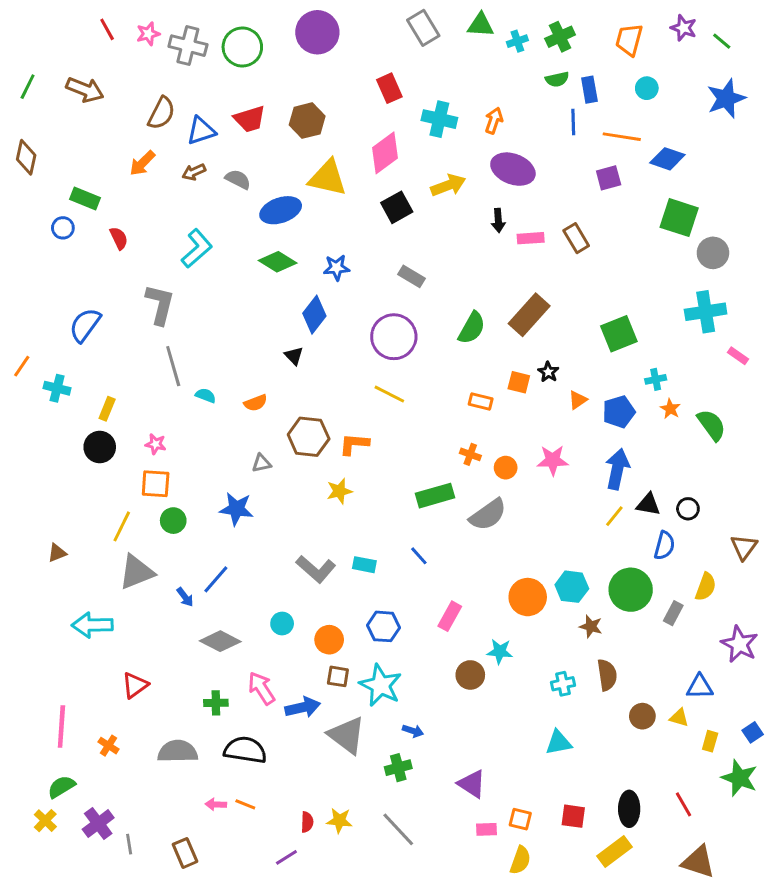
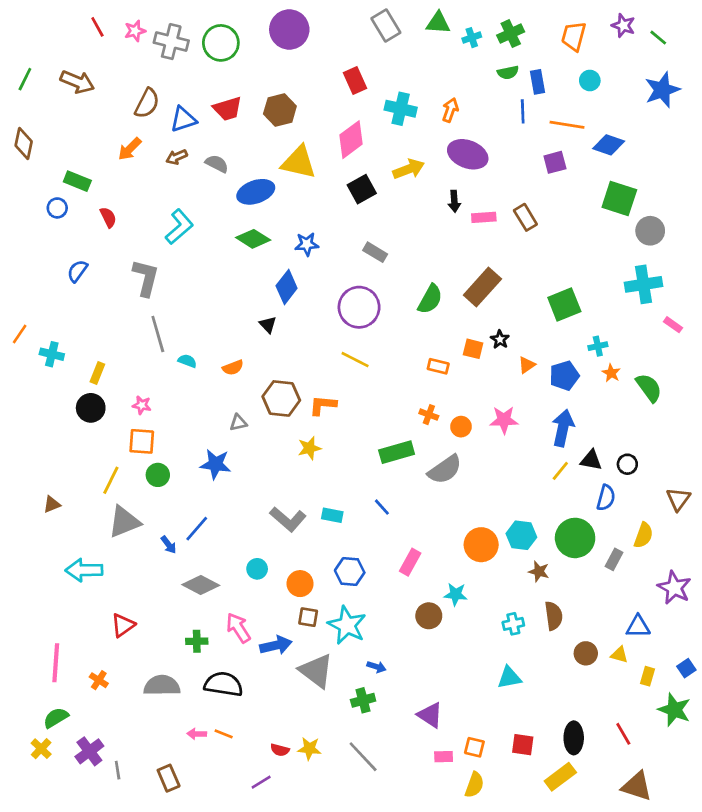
blue semicircle: (85, 325) -> (77, 271), moved, size x0.7
red semicircle: (307, 822) -> (280, 750), turned 102

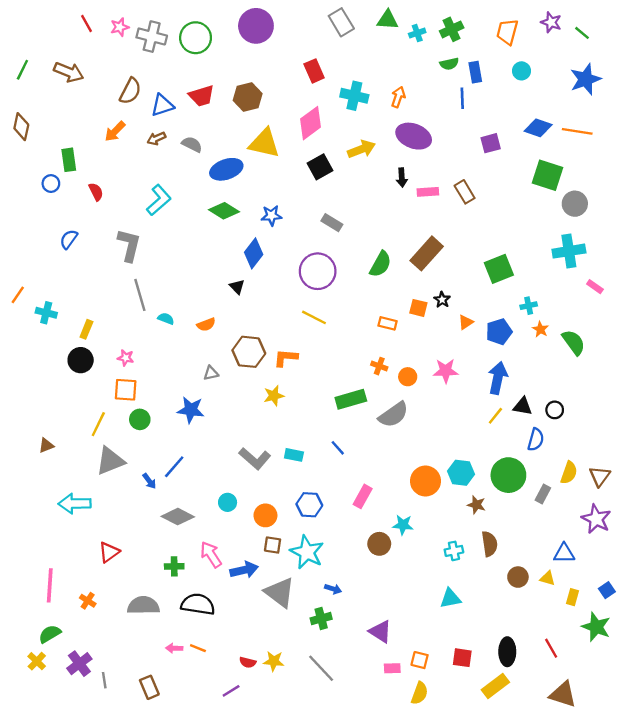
orange line: (567, 125) -> (577, 131), moved
green rectangle: (77, 181) -> (69, 160), turned 60
brown triangle: (678, 499) -> (600, 476), moved

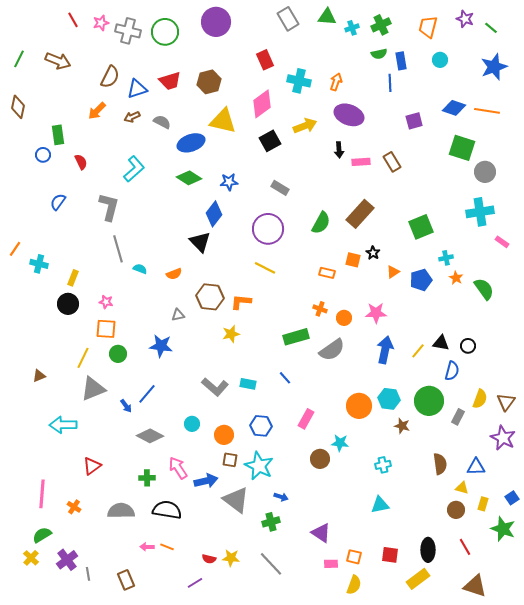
black triangle: (237, 287) -> (200, 242), size x1.6
blue arrow: (498, 378) -> (385, 350), moved
brown semicircle: (489, 544) -> (440, 464), moved
brown circle: (518, 577) -> (456, 510), moved

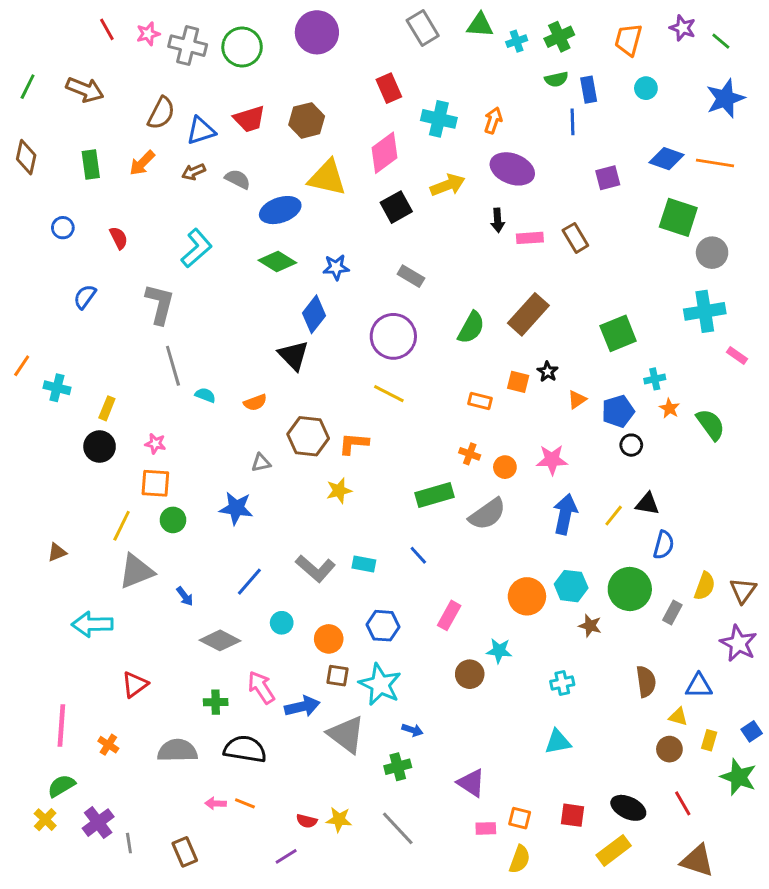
green rectangle: (58, 135) -> (91, 165), moved
black circle: (468, 346) -> (631, 445), moved
blue line: (147, 394) -> (249, 582), moved
black ellipse: (428, 550) -> (628, 808), turned -65

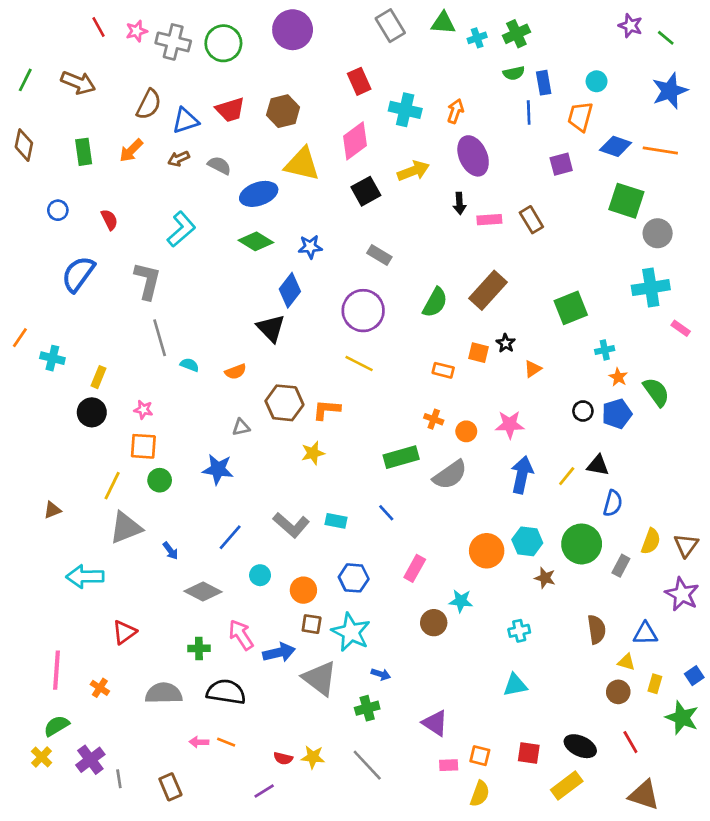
orange trapezoid: (628, 40) -> (580, 117), moved
purple ellipse: (512, 169) -> (473, 156), turned 45
blue semicircle: (85, 297) -> (78, 274), size x1.6
blue pentagon: (618, 411) -> (617, 414), moved

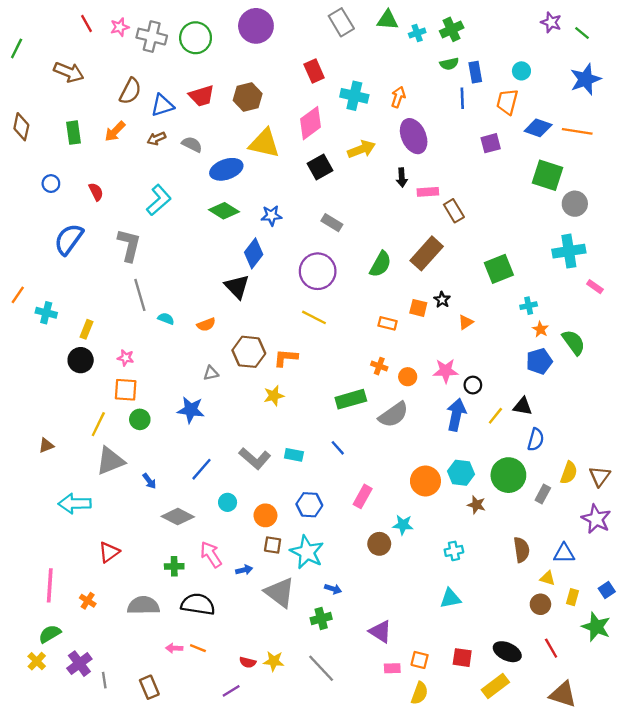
green line: (25, 80) -> (17, 48), moved
brown rectangle: (531, 220) -> (454, 211), moved
black circle: (583, 411) -> (473, 385), moved
blue arrow: (279, 653) -> (244, 570), size x0.6

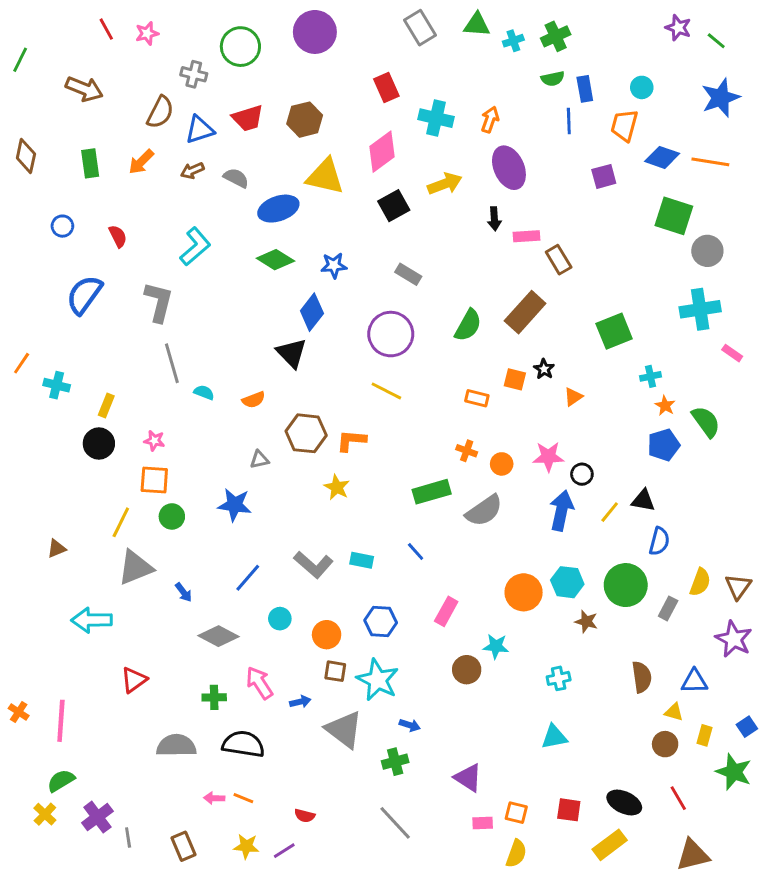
gray cross: (152, 37) -> (194, 74), moved, size x0.7
yellow star: (274, 396) -> (337, 487), turned -30
orange cross: (88, 601) -> (19, 712), moved
yellow star: (274, 661) -> (246, 846), moved
brown triangle: (563, 694) -> (693, 855), turned -32

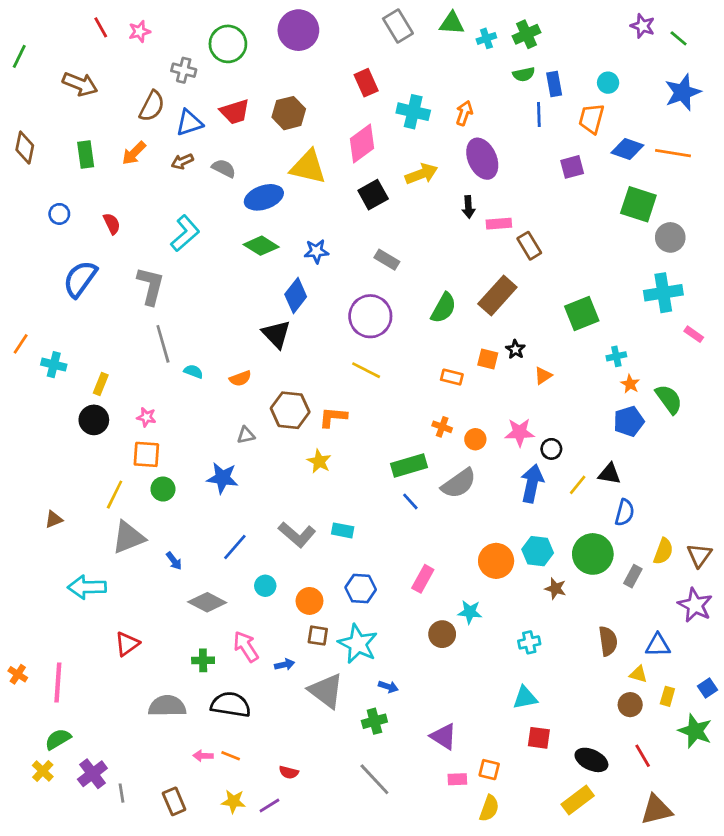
blue line: (416, 551) -> (410, 501), moved
red square: (569, 810) -> (539, 738), moved

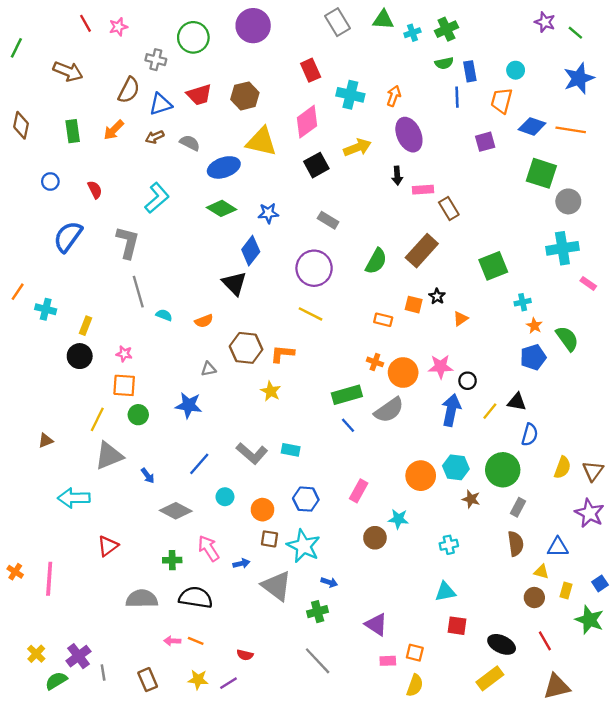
orange circle: (475, 439) -> (403, 373), size x1.6
gray rectangle: (633, 576) -> (518, 507), moved
green semicircle: (58, 739) -> (56, 681), moved

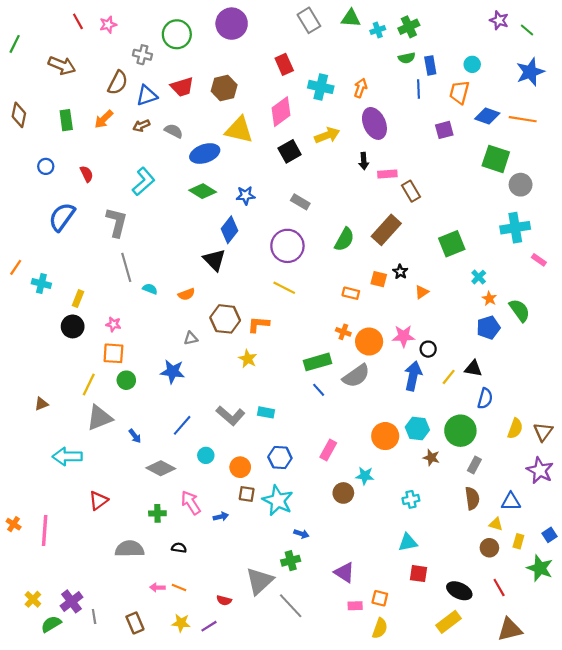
cyan cross: (523, 302) -> (479, 277), turned -32
gray triangle: (277, 586) -> (260, 581), moved, turned 40
black semicircle: (196, 598) -> (179, 548), size x0.5

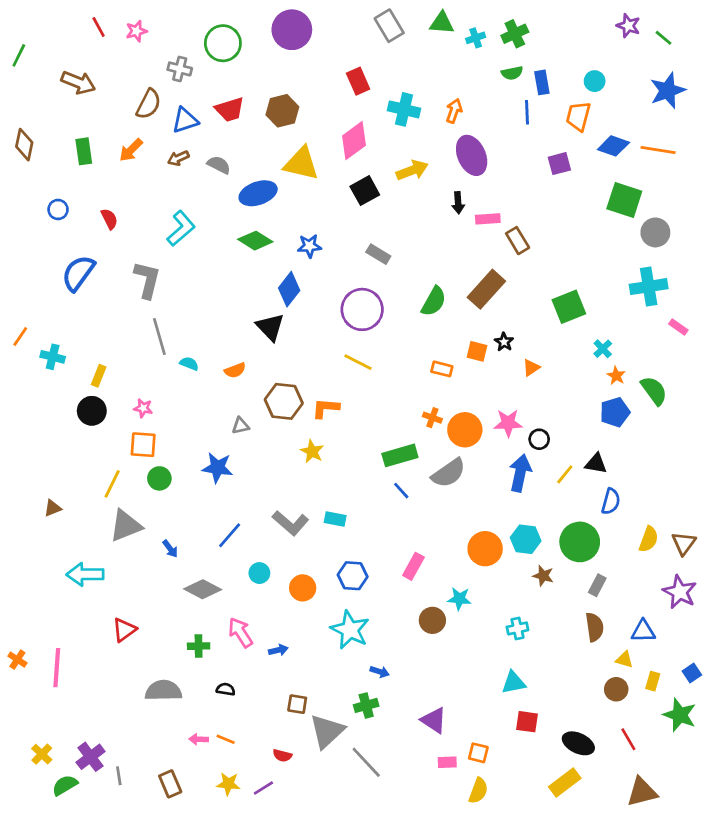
brown square: (247, 494) -> (297, 704), moved

